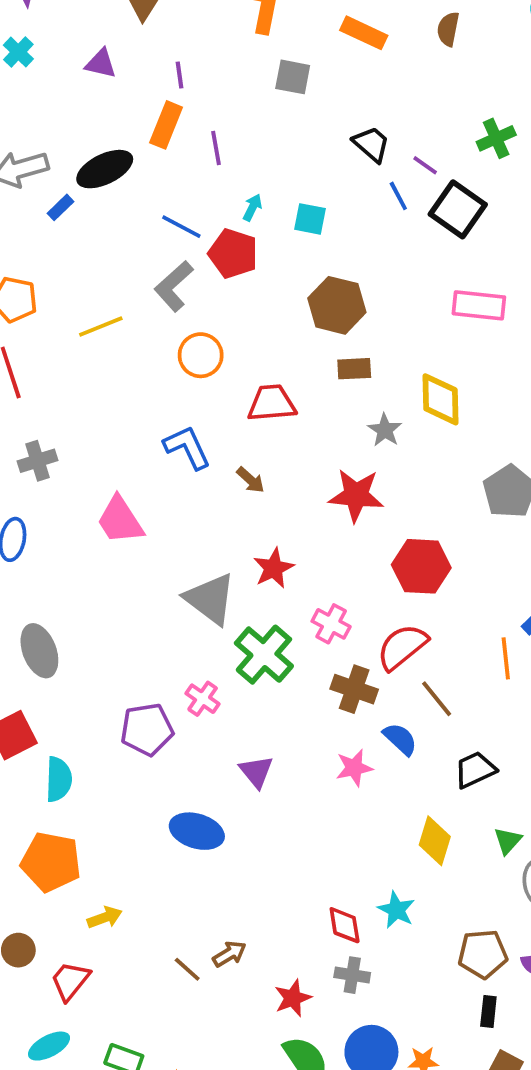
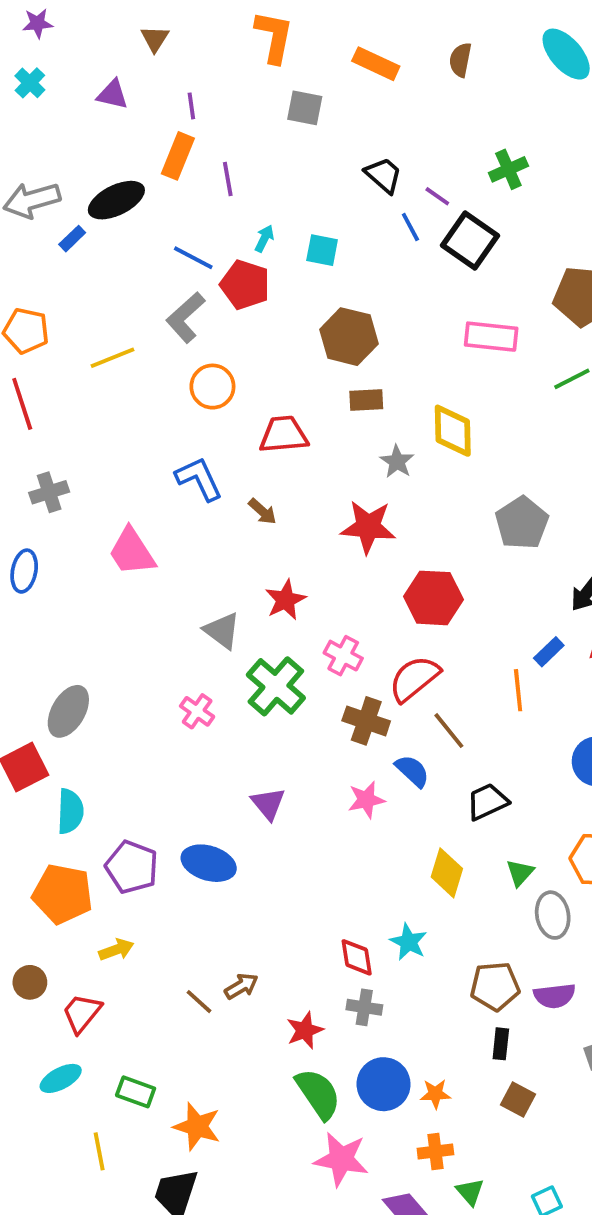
gray triangle: (210, 599) -> (222, 631), size x0.7
gray ellipse: (39, 651) -> (68, 711), moved, turned 51
pink cross: (203, 699) -> (197, 711), moved
purple pentagon: (147, 729) -> (132, 867), moved, turned 30

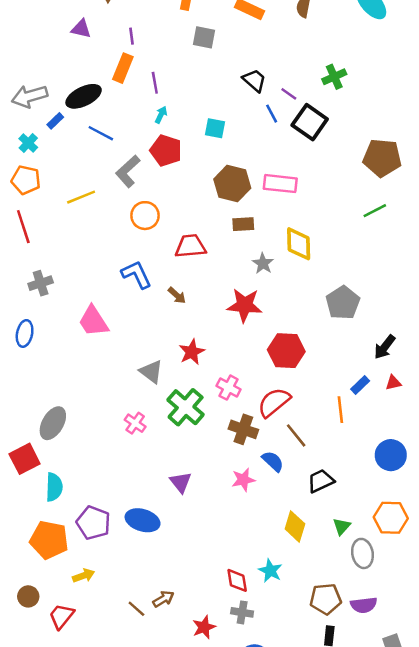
cyan cross: (30, 83) -> (28, 143), moved
cyan arrow: (264, 239) -> (161, 115), moved
blue line: (193, 258) -> (101, 133), moved
pink rectangle: (491, 337) -> (280, 184), moved

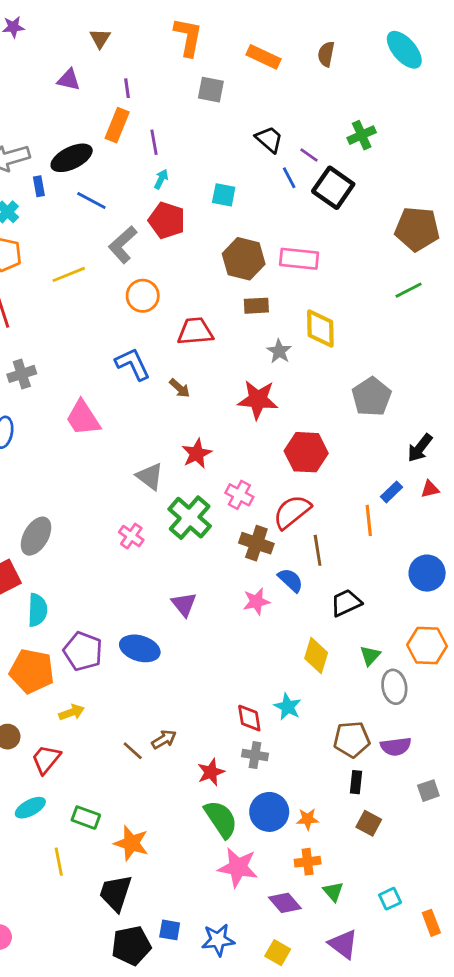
blue rectangle: (55, 121) -> (39, 186), turned -56
brown line: (296, 435) -> (318, 550), turned 30

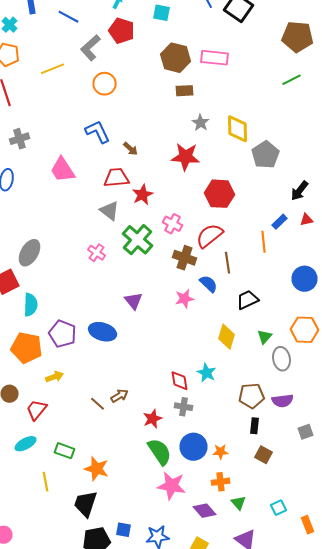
yellow diamond: (320, 328) -> (238, 129), moved
red trapezoid: (195, 331) -> (116, 178), moved

